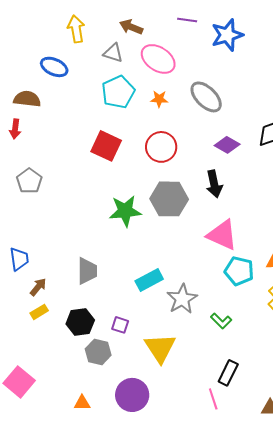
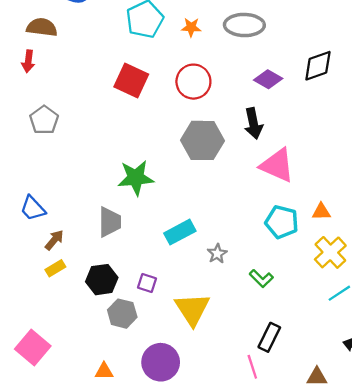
gray ellipse: (206, 97) -> (244, 25), turned -44
green star: (125, 211) -> (136, 178), moved
pink triangle: (222, 235) -> (277, 165), moved
blue trapezoid: (19, 259) -> (33, 208), turned 145
gray star: (182, 299) -> (217, 254), size x0.6

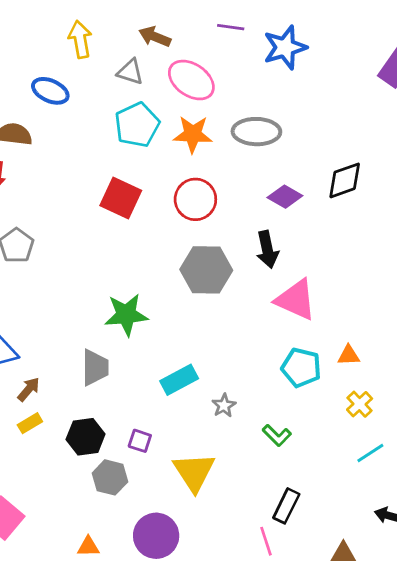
orange star: (191, 27) -> (193, 134), size x1.6
yellow cross: (330, 252) -> (360, 404), size x0.7

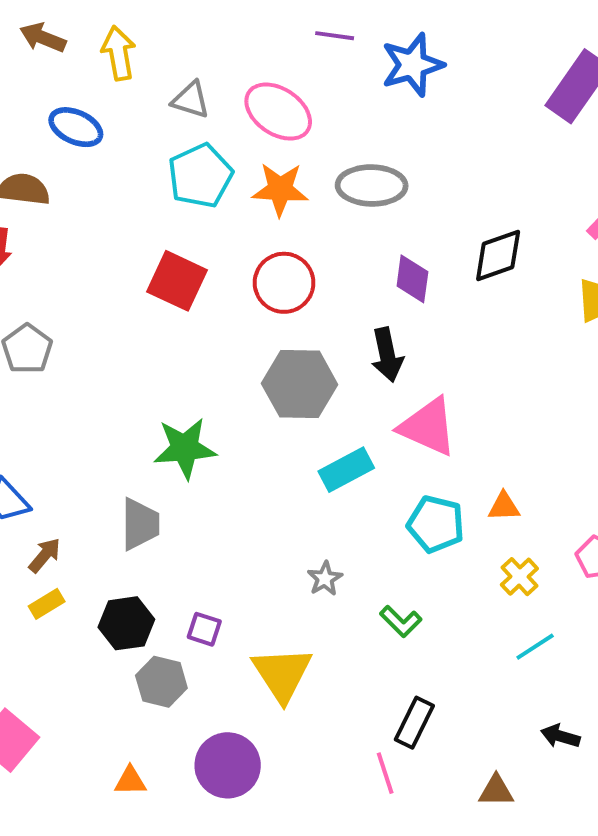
brown arrow: (155, 37) -> (43, 38), moved
purple diamond: (285, 197) -> (412, 279), turned 68
cyan rectangle: (179, 380) -> (346, 470), moved

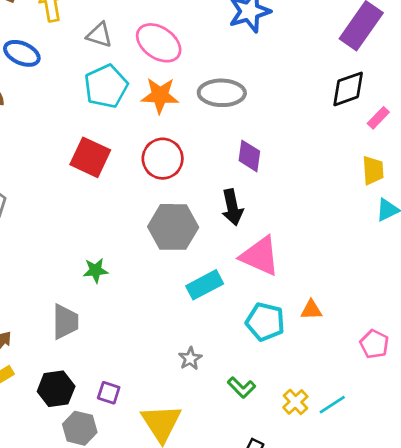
black diamond: (498, 256) -> (348, 89), moved
green star: (185, 448) -> (96, 270), size x0.6
yellow cross: (519, 577) -> (295, 402), moved

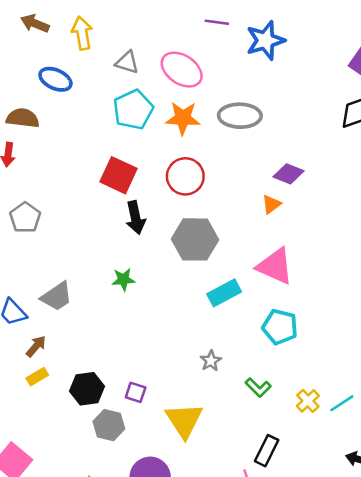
purple diamond: (249, 156) -> (288, 174), moved, turned -76
black arrow: (232, 207) -> (136, 218), moved
orange triangle: (311, 310) -> (271, 204), moved, turned -35
gray trapezoid: (65, 322) -> (57, 296), moved, turned 56

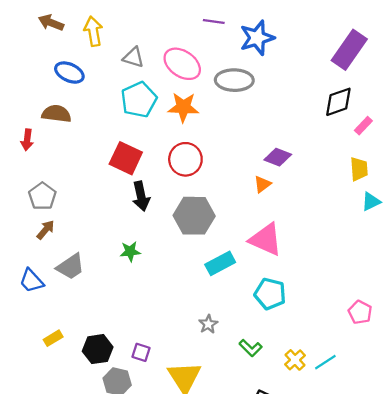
gray ellipse: (240, 116) -> (234, 80), moved
brown semicircle: (23, 118) -> (56, 114), moved
brown arrow: (36, 346) -> (46, 230), moved

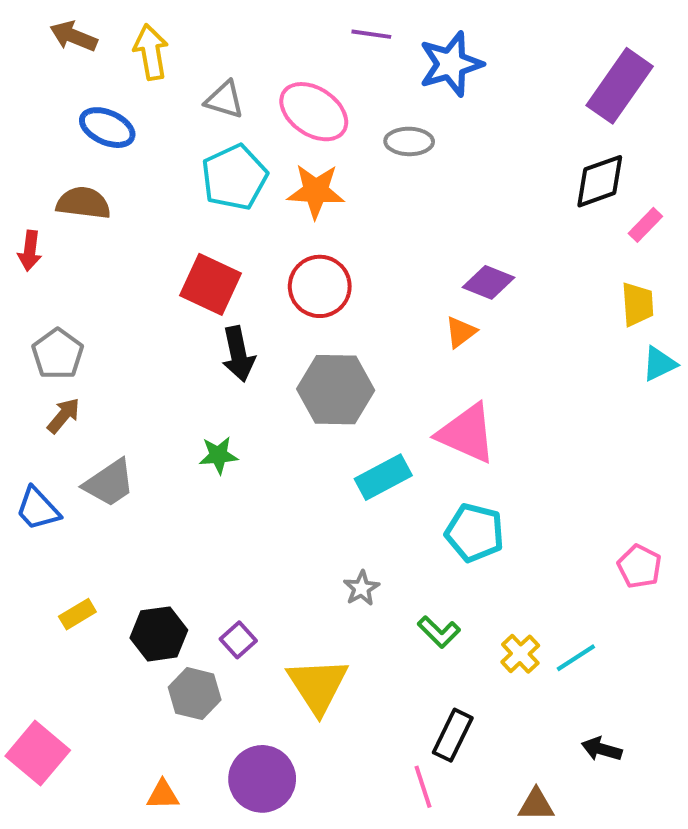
gray ellipse: (234, 80) -> (409, 141), size x0.7
purple square: (141, 352) -> (238, 640), turned 30

